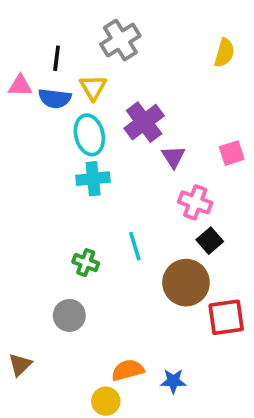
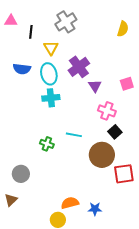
pink triangle: (20, 86) -> (11, 21), moved
blue semicircle: (55, 98) -> (22, 69), moved
cyan line: (135, 246) -> (74, 135), turned -63
gray circle: (69, 315) -> (21, 174), moved

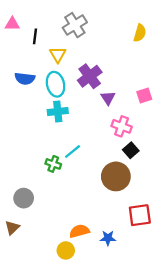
cyan line: (74, 135) -> (73, 151), moved, turned -49
red square: (124, 174) -> (140, 215), moved

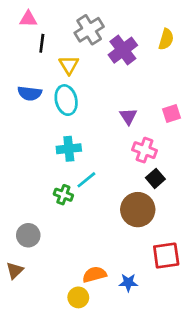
pink triangle: (12, 24) -> (28, 19), moved
purple cross: (90, 76) -> (123, 50), moved
cyan cross: (58, 112) -> (69, 149), moved

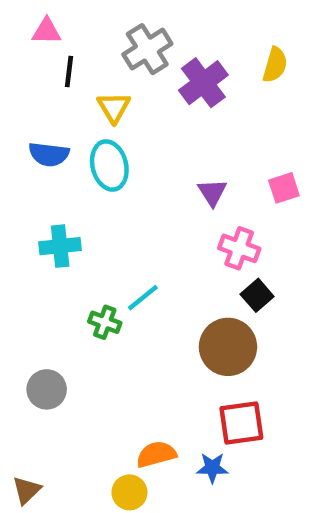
cyan cross: (69, 149) -> (60, 246), moved
red square: (166, 256) -> (241, 423), moved
brown triangle: (15, 270) -> (26, 490), moved

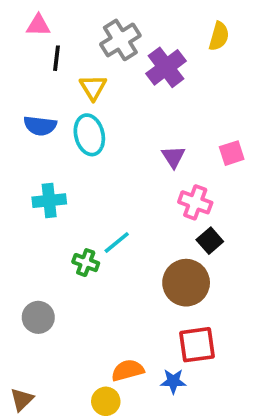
yellow semicircle: (275, 65) -> (219, 36), moved

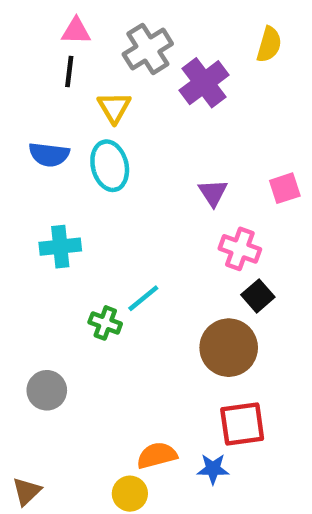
pink triangle: (38, 25) -> (76, 31), moved

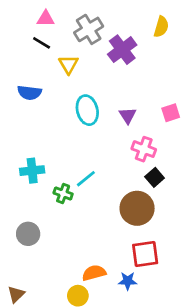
black line: (69, 71) -> (42, 43), turned -66
cyan ellipse: (110, 166) -> (87, 110), moved
cyan cross: (60, 247) -> (32, 171), moved

